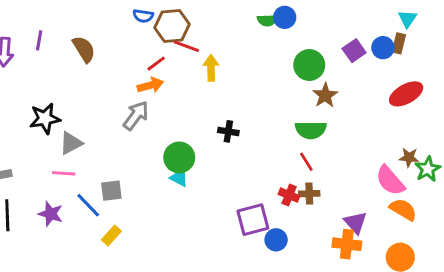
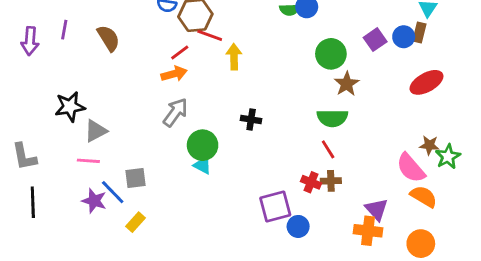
gray arrow: (136, 116) -> (175, 112), moved
purple star: (51, 214) -> (94, 201), moved

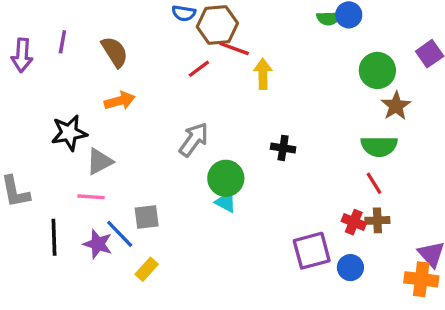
orange arrow: (174, 74) -> (120, 101), moved
black line: (33, 202) -> (54, 237), moved
blue circle: (298, 226) -> (350, 268), moved

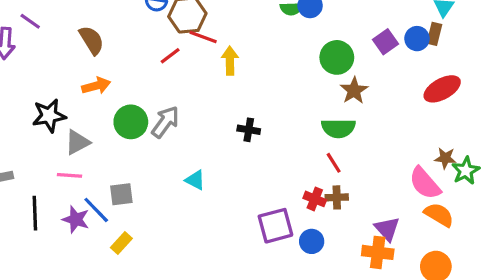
purple line: (62, 42) -> (30, 21), moved, turned -65
green circle: (226, 178) -> (131, 122), moved

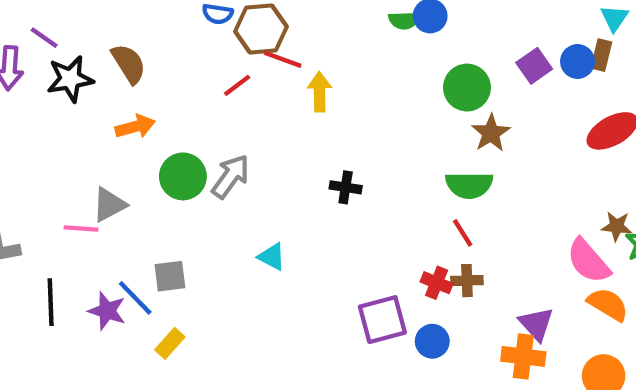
black star: (49, 116) -> (70, 79), moved
pink line: (69, 175) -> (81, 228), moved

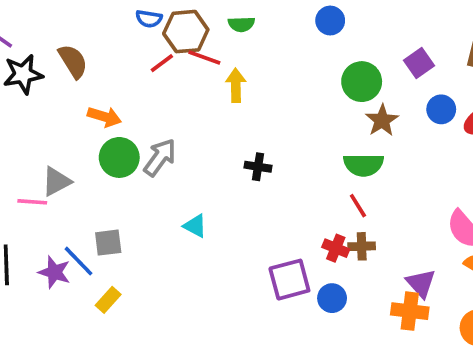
green semicircle: (404, 20) -> (241, 24), moved
blue circle: (578, 62) -> (441, 109), moved
red line: (237, 85) -> (162, 63), moved
orange arrow: (135, 127) -> (104, 117), moved, turned 32

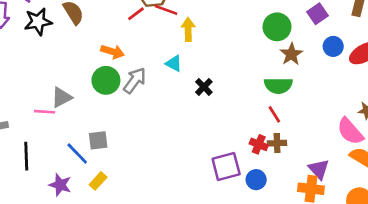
orange arrow: (104, 117) -> (112, 52), moved
black cross: (258, 167) -> (204, 87), turned 36
cyan triangle: (195, 226) -> (174, 63), moved
purple star: (54, 272) -> (60, 185), moved

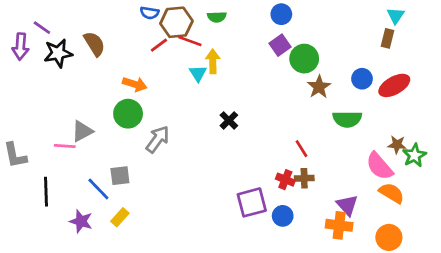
purple square: (317, 14) -> (280, 45), moved
cyan triangle: (174, 63) -> (198, 73), moved, turned 30
gray arrow: (135, 80) -> (158, 139), moved
green semicircle: (278, 86) -> (347, 119), moved

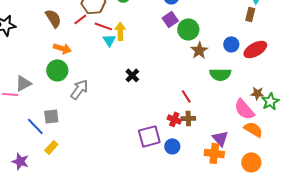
red line: (190, 41) -> (103, 26), moved
brown semicircle: (94, 44) -> (53, 18), moved
purple star: (81, 221) -> (20, 161), moved

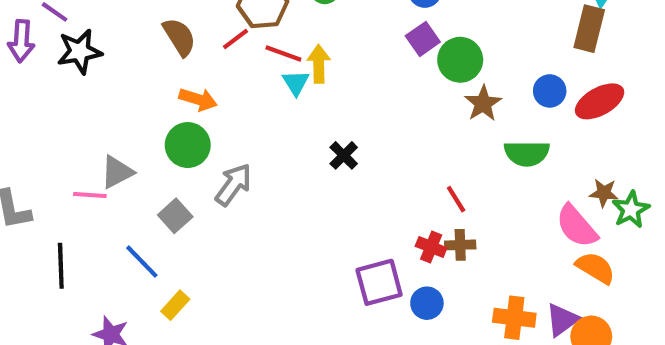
brown rectangle: (250, 14) -> (589, 29), size x1.5
gray square: (51, 116) -> (175, 216), moved, turned -35
purple triangle: (220, 138) -> (562, 320), moved, turned 36

